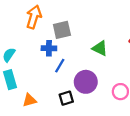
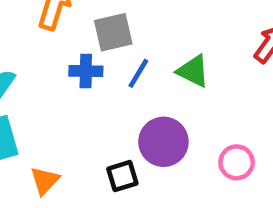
blue line: (60, 66) -> (138, 73), moved
orange triangle: (29, 100) -> (45, 181), turned -32

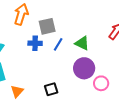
purple circle: (163, 142) -> (84, 68), moved

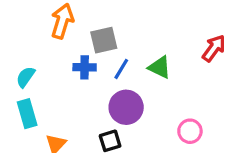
purple circle: (84, 68) -> (126, 107), moved

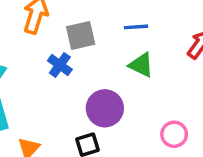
blue cross: (85, 67) -> (60, 65), turned 35
blue line: (121, 69) -> (136, 27), moved, turned 55

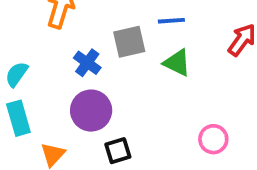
gray square: (81, 36) -> (129, 42), moved
purple circle: (105, 108) -> (91, 111), moved

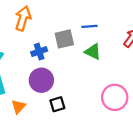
blue cross: (87, 63) -> (39, 52), turned 35
pink circle: (213, 139) -> (115, 97), size x1.5

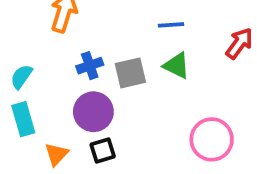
gray square: (64, 39) -> (130, 73), moved
black square: (57, 104) -> (103, 151), moved

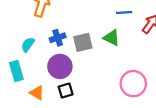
blue line: (171, 25) -> (124, 13), moved
cyan semicircle: (21, 77) -> (28, 45), moved
orange triangle: (56, 154) -> (37, 93), turned -42

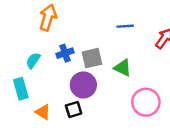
blue line: (124, 13) -> (125, 26), moved
green triangle: (112, 38) -> (123, 68), moved
purple circle: (60, 66) -> (83, 85), moved

